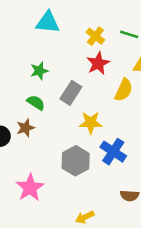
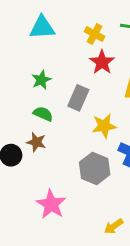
brown star: (25, 128) -> (36, 142), turned -30

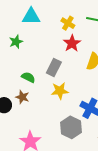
green star: (41, 80) -> (16, 42), moved
yellow star: (104, 126) -> (60, 91), moved
gray hexagon: (95, 168) -> (71, 127), moved

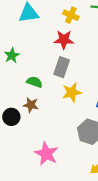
green star: (16, 42) -> (12, 55), moved
red star: (72, 43) -> (64, 40), moved, turned -30

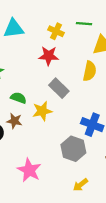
gray rectangle: (62, 67) -> (59, 88), moved, turned -66
yellow star: (72, 92) -> (42, 111), moved

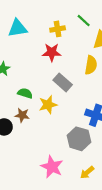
green line: (84, 24) -> (84, 21), turned 40
yellow cross: (56, 31) -> (58, 29), turned -32
pink star: (29, 170) -> (52, 167), moved

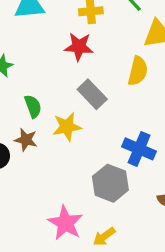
green semicircle: (25, 93) -> (33, 106), turned 48
yellow arrow: (87, 172) -> (104, 236), moved

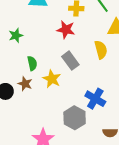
yellow semicircle: (138, 71) -> (101, 50), turned -36
yellow star: (67, 127) -> (52, 79), turned 30

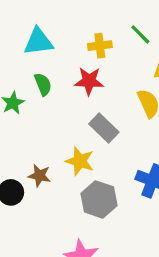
green semicircle: (32, 63) -> (43, 84), moved
gray hexagon: (75, 118) -> (99, 199), moved

